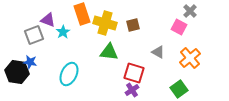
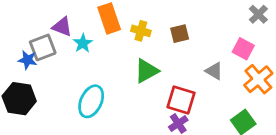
yellow cross: (105, 23) -> (141, 31), size x0.6
pink square: (179, 27) -> (243, 49), moved
green triangle: (109, 52) -> (146, 71), turned -36
blue star: (30, 62) -> (28, 60), moved

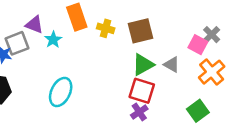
gray cross: (258, 14) -> (212, 35), moved
brown square: (180, 34) -> (140, 31), size x1.5
green triangle: (146, 71) -> (143, 65), moved

